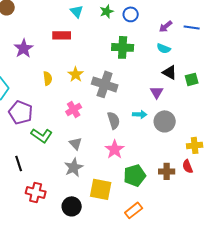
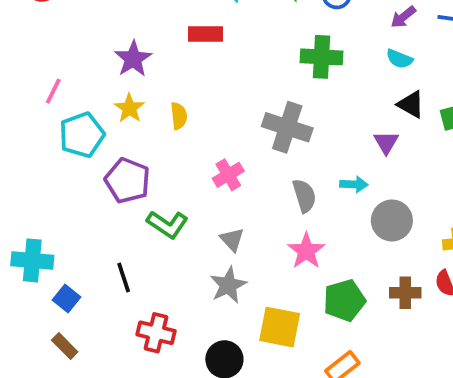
yellow star: (76, 74) -> (129, 108), moved
gray circle: (165, 121) -> (392, 220), moved

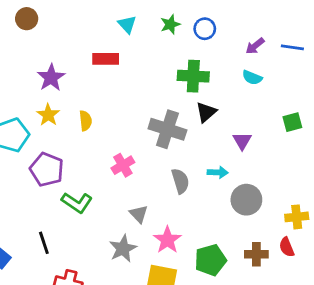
black triangle: (411, 104) -> (206, 112), moved, turned 50
gray triangle: (232, 240) -> (139, 214), moved
pink star: (306, 251) -> (167, 240), moved

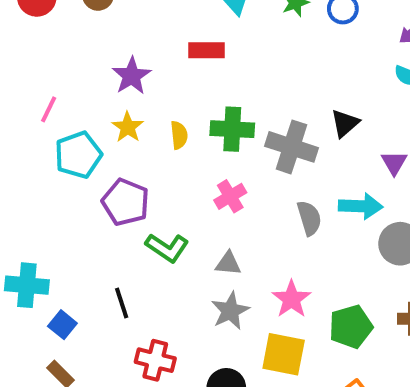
green cross: (193, 76) -> (232, 129), moved
cyan arrow: (218, 172) -> (361, 206), size x1.5
gray triangle: (139, 214) -> (228, 263), moved, turned -42

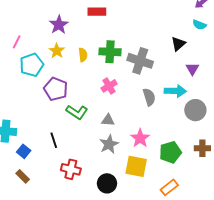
black triangle: (345, 123) -> (178, 44), moved

